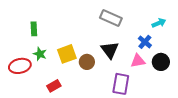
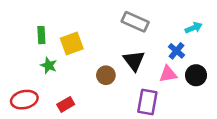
yellow square: (67, 54) -> (72, 44), moved
red ellipse: (20, 66) -> (24, 100), moved

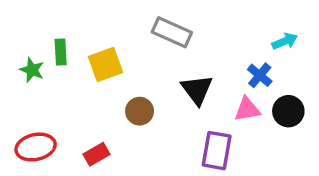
gray rectangle: (135, 22) -> (172, 32), moved
green star: (49, 65) -> (32, 70), moved
brown circle: (106, 75) -> (140, 111), moved

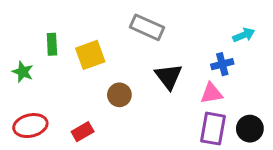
green star: (32, 70) -> (23, 72), moved
blue cross: (260, 75) -> (222, 64), turned 35
black circle: (288, 111) -> (250, 129), moved
purple rectangle: (217, 151) -> (213, 129), moved

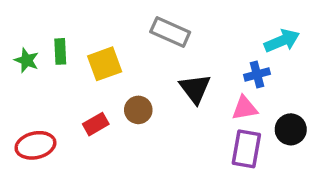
cyan arrow: (244, 35) -> (282, 41), size x1.4
green star: (23, 72) -> (27, 60), moved
black circle: (250, 129) -> (291, 129), moved
red rectangle: (83, 132) -> (96, 124), moved

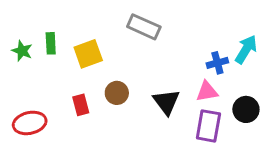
cyan arrow: (282, 41) -> (246, 49), moved, turned -36
black triangle: (195, 89) -> (166, 102), moved
red rectangle: (96, 124) -> (81, 105), turned -75

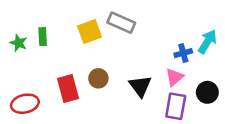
yellow square: (88, 54) -> (90, 31), moved
pink triangle: (207, 91) -> (174, 77), turned -30
red rectangle: (81, 105) -> (68, 88), size x1.5

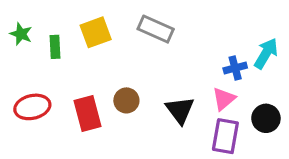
yellow square: (90, 31) -> (96, 32), moved
green star: (19, 43) -> (21, 34), moved
red ellipse: (25, 104) -> (32, 107), moved

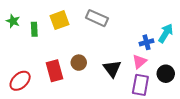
red ellipse: (32, 107) -> (20, 81), moved, turned -30

